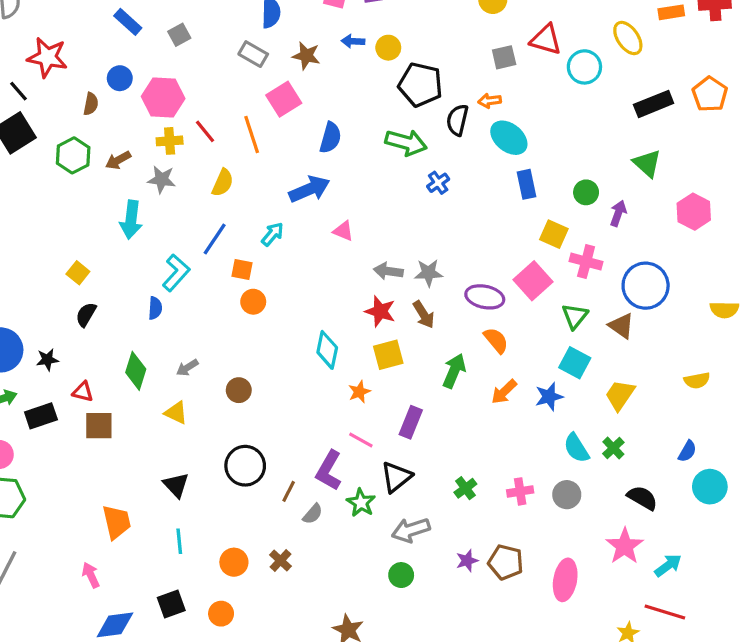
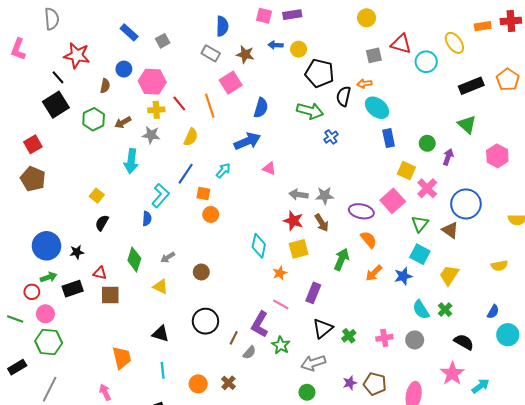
pink cross: (586, 262) -> (427, 188), turned 30
black triangle: (396, 477) -> (323, 328), moved
black triangle: (176, 485) -> (160, 334), turned -30

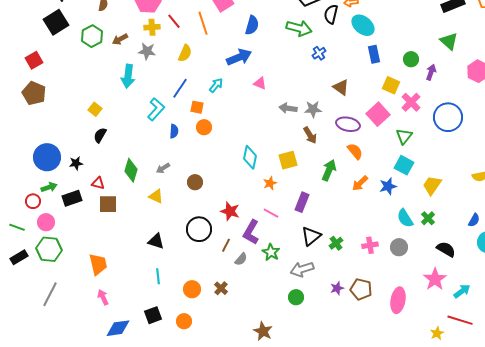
blue semicircle: (147, 219) -> (174, 131), moved
red star: (293, 221) -> (230, 211), moved
brown triangle: (450, 230) -> (341, 87), moved
orange trapezoid: (122, 358) -> (98, 264), moved
black rectangle: (17, 367) -> (19, 257), moved

